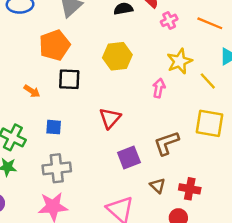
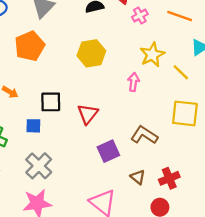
black square: (69, 79) -> (51, 102), moved
brown L-shape: (167, 143) -> (144, 135), turned 56
gray cross: (57, 168) -> (39, 166), turned -36
red cross: (190, 189) -> (169, 178), turned -30

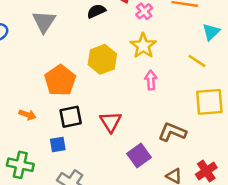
orange pentagon: (30, 46) -> (60, 80), moved
yellow star: (152, 55) -> (143, 46), moved

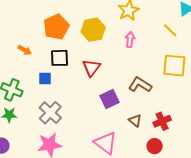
yellow hexagon: (102, 59) -> (93, 30), moved

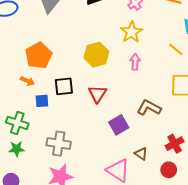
orange pentagon: (56, 27) -> (39, 56), moved
blue square: (45, 79) -> (42, 101), moved
gray cross: (50, 113) -> (59, 144), turned -30
brown triangle: (135, 121) -> (141, 154), moved

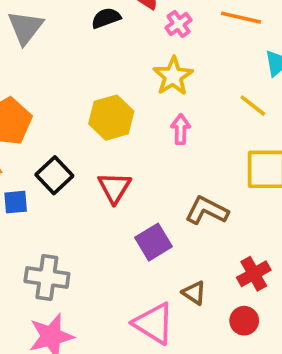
black square: (64, 86) -> (54, 175), turned -36

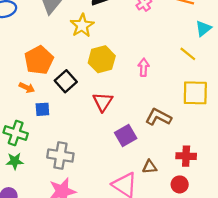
yellow star: (173, 76) -> (82, 25), moved
black square: (54, 175) -> (66, 81), moved
red cross: (254, 274) -> (186, 156), turned 30
brown triangle: (194, 293) -> (150, 167), turned -40

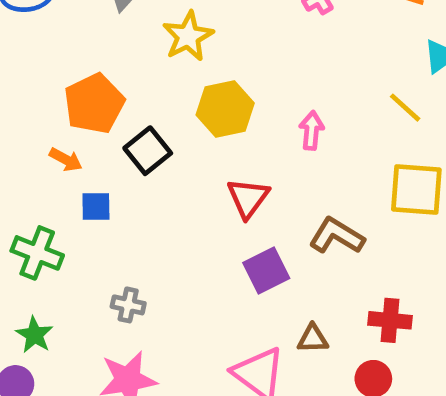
red triangle: (103, 102) -> (248, 198), moved
gray cross: (60, 156) -> (128, 305), size x0.6
green star: (15, 161) -> (34, 335), moved, turned 30

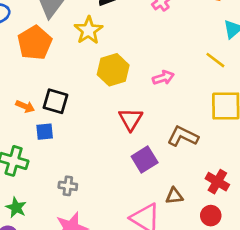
orange pentagon: (94, 104) -> (35, 43), moved
pink arrow: (311, 130) -> (163, 78), turned 72
black square: (148, 151) -> (56, 101), moved, turned -30
red cross: (390, 320) -> (217, 182), turned 30

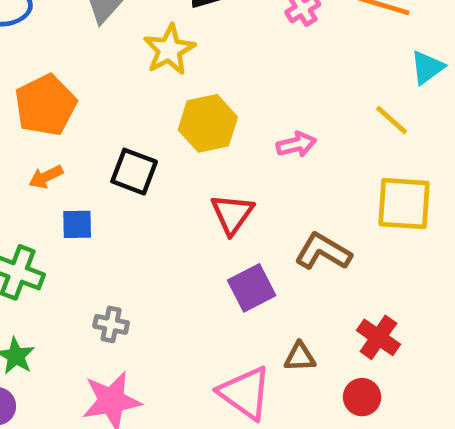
orange pentagon: (35, 43) -> (45, 105), moved
black square: (56, 101) -> (134, 172), moved
orange arrow: (25, 106) -> (46, 177), turned 126

